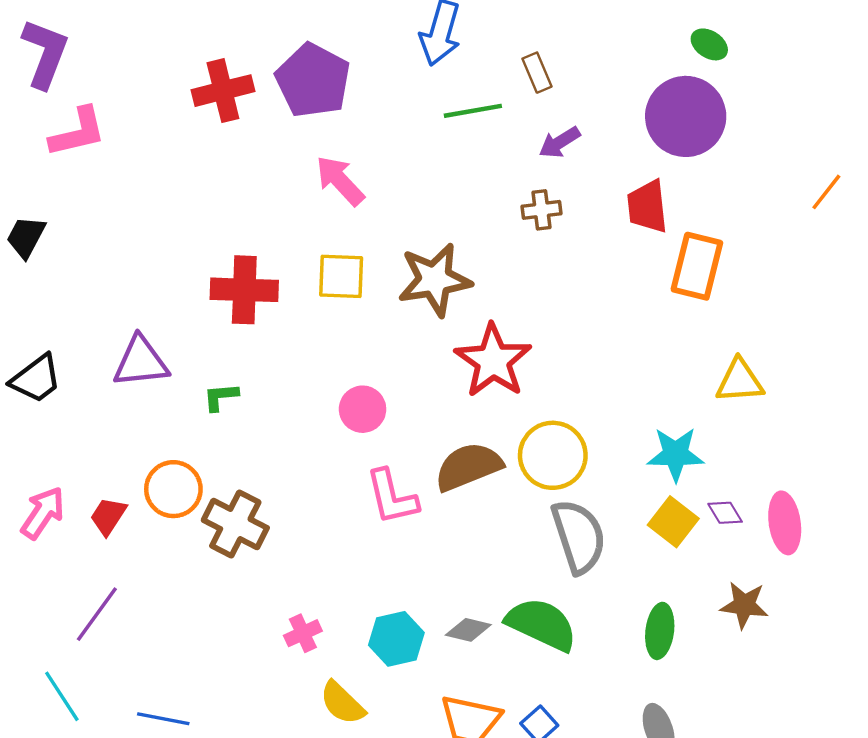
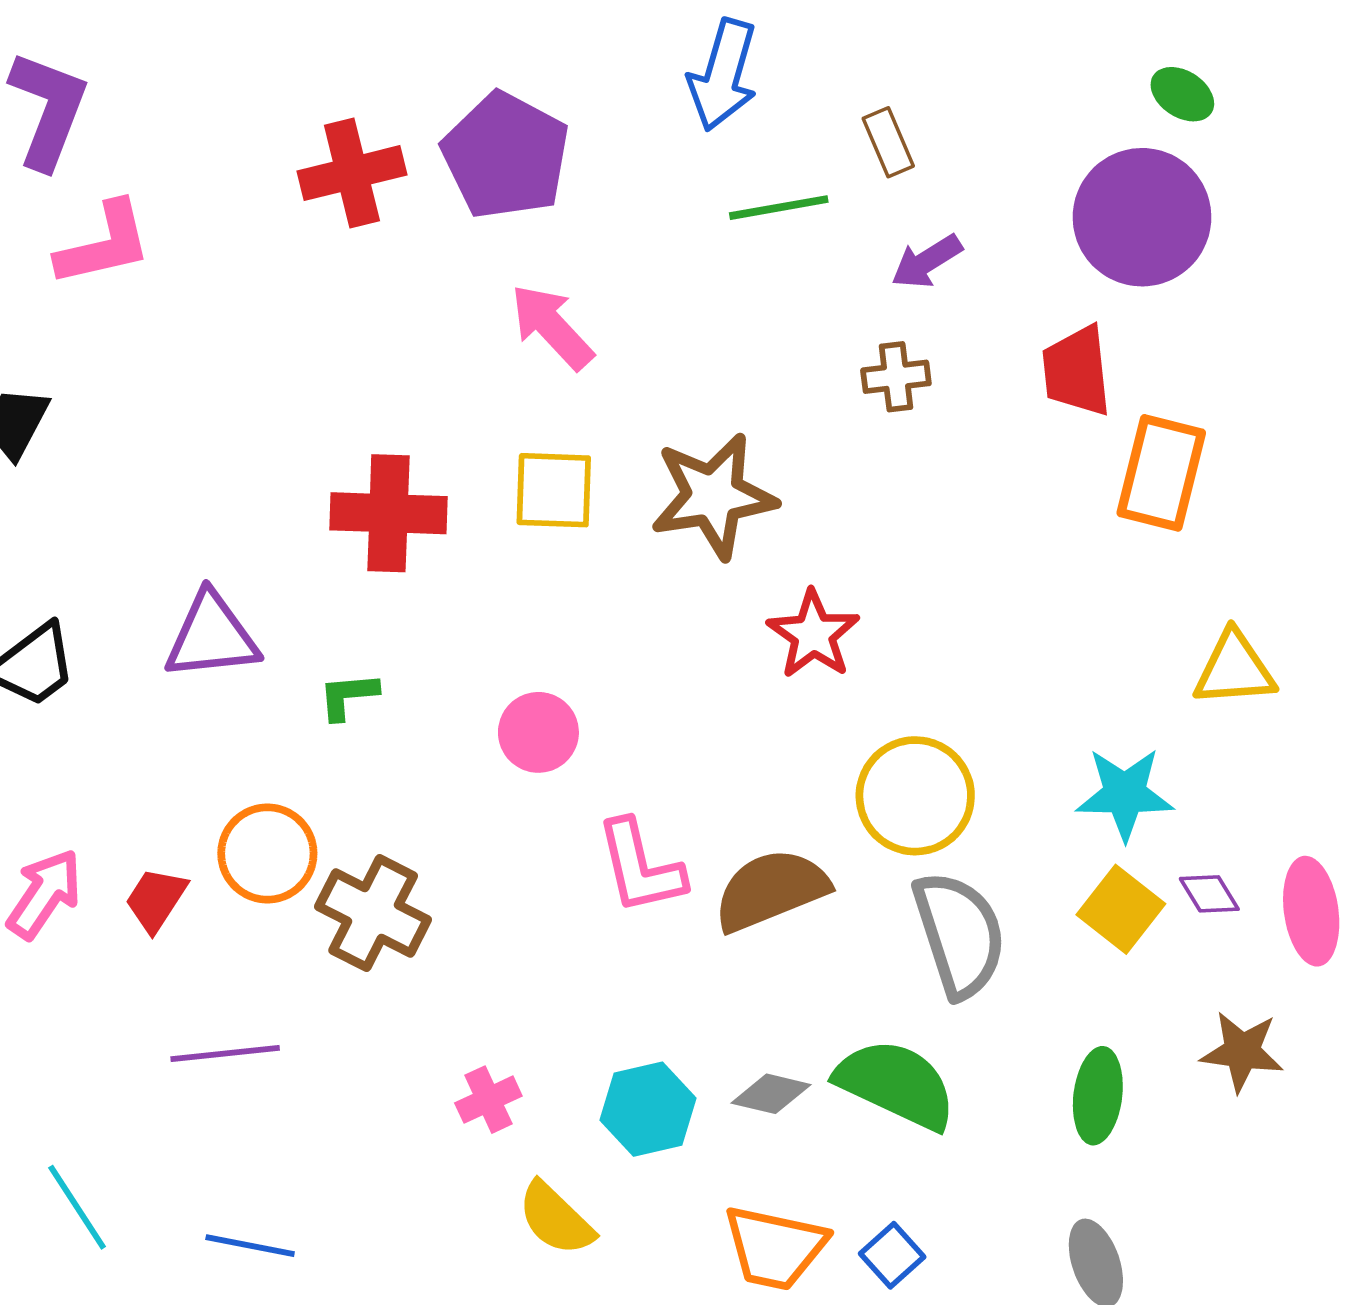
red star: (493, 361) -> (813, 634), size x0.7
pink circle: (363, 409) -> (538, 732), moved
brown semicircle: (468, 467) -> (771, 890), moved
purple line: (97, 614) -> (225, 1053), moved, turned 48

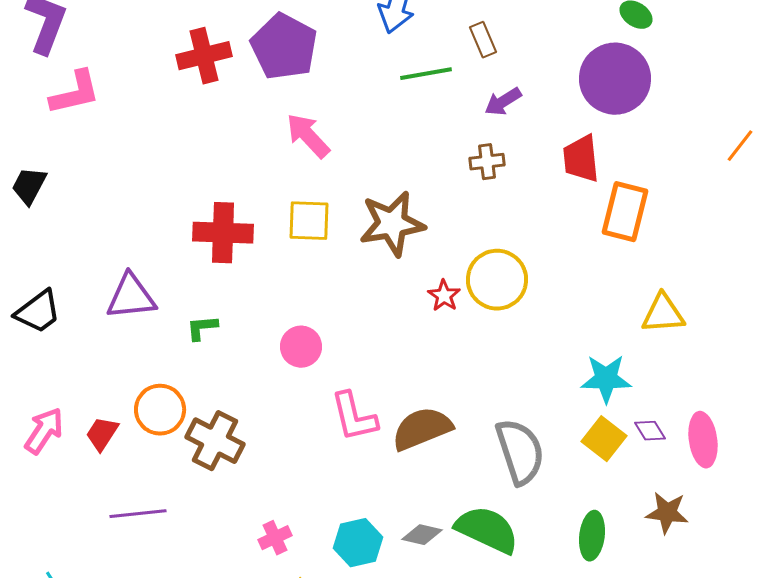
red star: (813, 634) -> (444, 296), size x0.7
yellow circle: (915, 796) -> (497, 280), moved

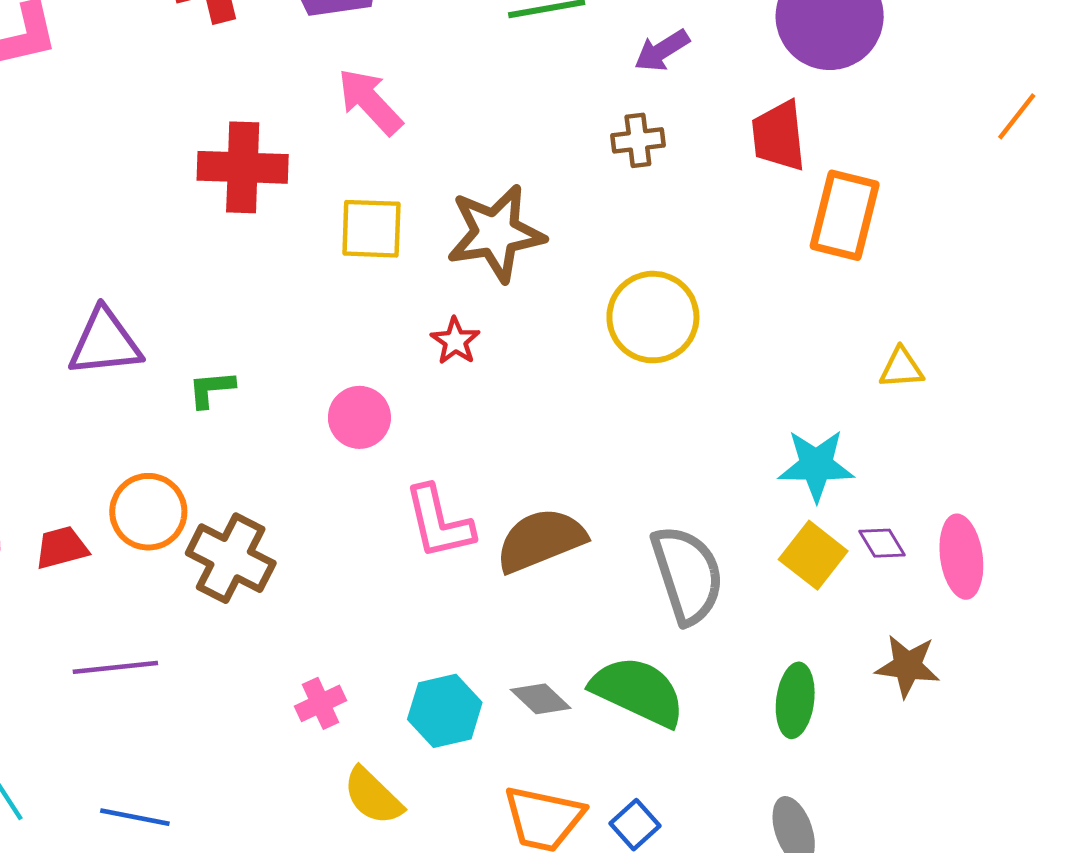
red cross: (223, 233) -> (243, 167), moved
red star: (444, 296) -> (455, 341), moved
yellow triangle: (663, 314) -> (901, 368), size x0.7
red trapezoid: (102, 434) -> (61, 548), turned 42
gray diamond: (422, 535) -> (541, 699), turned 30

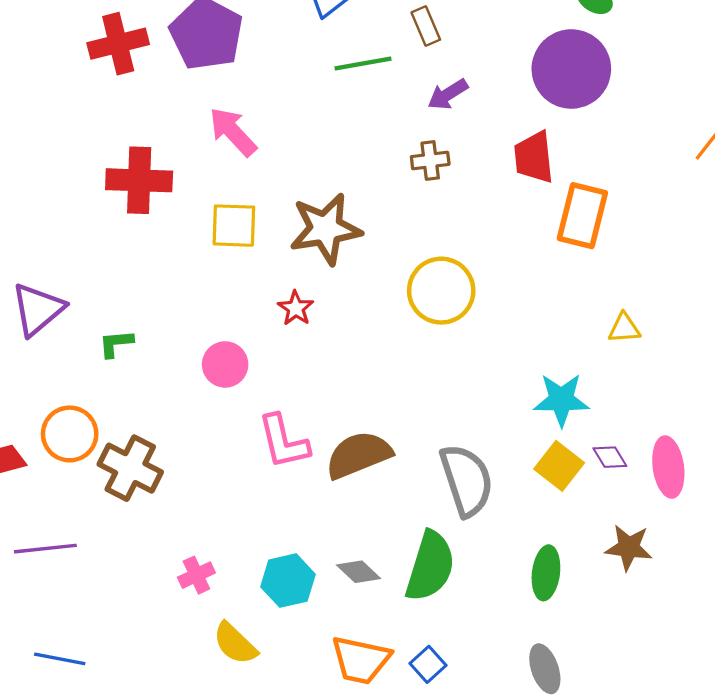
purple triangle: (105, 343) -> (38, 309), turned -34
green semicircle: (638, 691) -> (430, 566), turned 82

